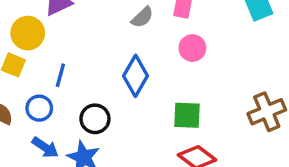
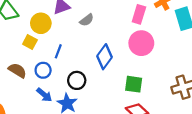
gray semicircle: (142, 17) -> (87, 20), moved
pink circle: (192, 48) -> (141, 43), size x1.5

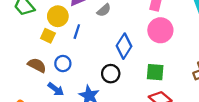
blue line: (58, 51) -> (77, 32), moved
black circle: (77, 80) -> (111, 74), moved
blue arrow: (44, 95) -> (56, 89), moved

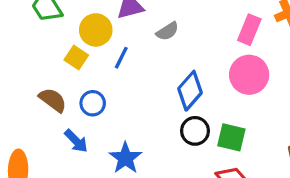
black circle: (111, 74) -> (195, 131), moved

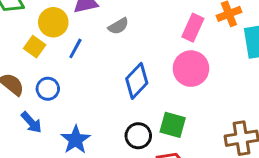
black circle: (195, 131) -> (138, 136), moved

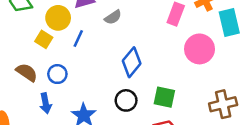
pink circle: (191, 69) -> (200, 49), moved
blue arrow: (31, 122) -> (46, 103), turned 36
black circle: (138, 136) -> (126, 100), moved

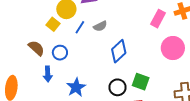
gray semicircle: (113, 17) -> (100, 26), moved
black circle: (126, 100) -> (117, 87), moved

